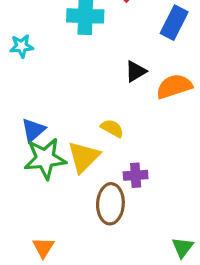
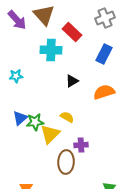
cyan star: (22, 46) -> (16, 76), moved
black triangle: (136, 71) -> (72, 81), moved
green star: (45, 159) -> (35, 122), moved, size x0.7

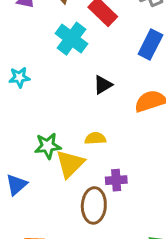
cyan cross: (51, 50) -> (71, 39), turned 35
yellow semicircle: (67, 117) -> (95, 138), turned -32
blue triangle: (20, 118) -> (16, 185), moved

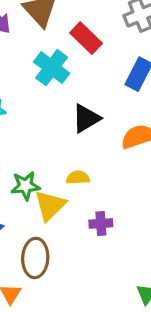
black triangle: (103, 85) -> (86, 118), size x1.4
brown ellipse: (94, 205) -> (35, 258), moved

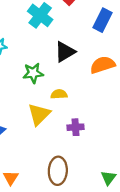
green star: (25, 186) -> (33, 73), moved
brown ellipse: (35, 258) -> (58, 171), moved

